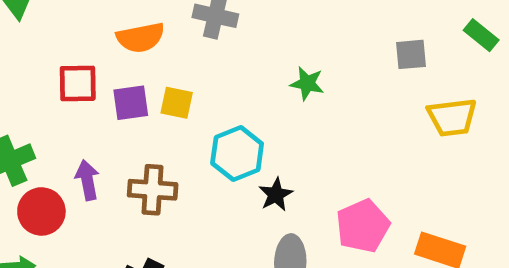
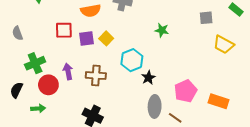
yellow square: (177, 103) -> (106, 38), turned 32
yellow trapezoid: (452, 117) -> (224, 45), turned 35

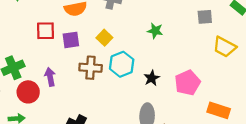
yellow square: (106, 38) -> (104, 38), moved
brown cross: (96, 76) -> (91, 68), moved
black star: (148, 78) -> (152, 78), moved
pink pentagon: (186, 91) -> (187, 83), moved

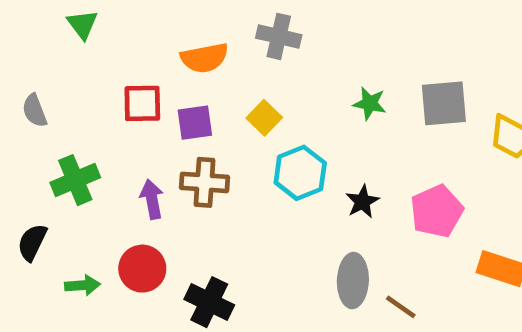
gray square: (205, 17) -> (444, 103), moved, size x1.5
brown cross: (91, 68) -> (204, 182), moved
red circle: (28, 92) -> (142, 269), moved

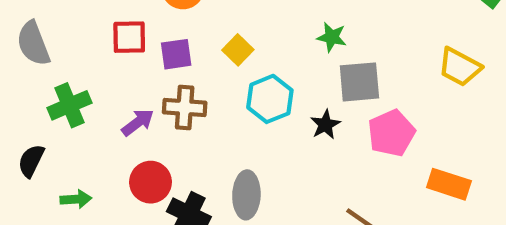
gray square: (444, 103) -> (359, 82), moved
gray semicircle: (35, 111) -> (33, 44), size x1.5
purple arrow: (152, 199) -> (138, 122), turned 64
red circle: (142, 269) -> (151, 182), moved
gray ellipse: (353, 281) -> (246, 195), moved

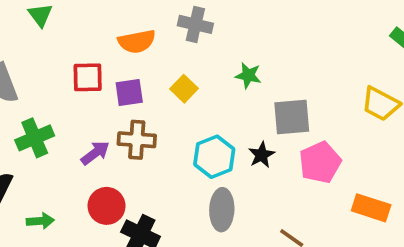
green star: (332, 37) -> (248, 75), moved
cyan hexagon: (270, 99) -> (214, 157), moved
gray ellipse: (246, 195) -> (222, 210), moved

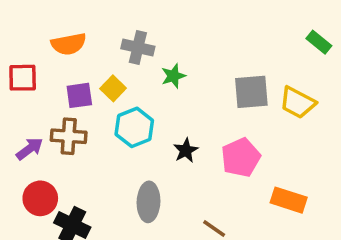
gray cross: (195, 24) -> (138, 48), moved
green star: (248, 75) -> (173, 76), turned -30
purple square: (129, 92) -> (79, 95), moved
gray square: (292, 117) -> (251, 92), moved
cyan hexagon: (214, 157) -> (134, 127), moved

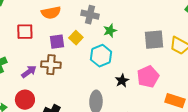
cyan hexagon: (134, 127) -> (101, 56), moved
black star: (186, 150) -> (122, 81), moved
red circle: (40, 198) -> (25, 100), moved

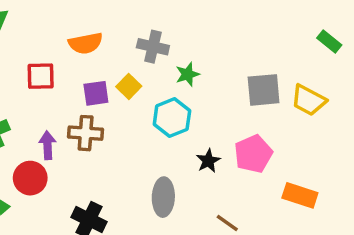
purple arrow: (29, 72) -> (48, 145), turned -56
red circle: (25, 100) -> (30, 178), moved

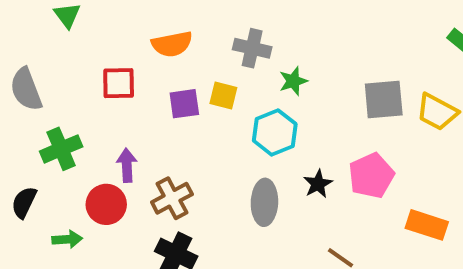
yellow square: (129, 86) -> (223, 95), turned -30
brown cross: (86, 133) -> (172, 198), moved, turned -32
gray ellipse: (163, 197) -> (264, 202), moved

